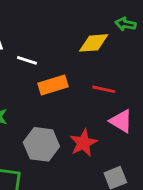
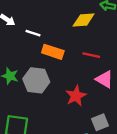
orange rectangle: (53, 85) -> (53, 52), turned 35
gray hexagon: (41, 144) -> (36, 80), moved

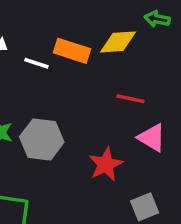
orange rectangle: (53, 52) -> (72, 51), moved

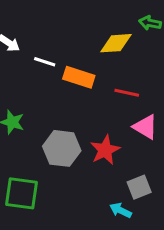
orange rectangle: (72, 51) -> (79, 77), moved
gray hexagon: (42, 139) -> (62, 148), moved

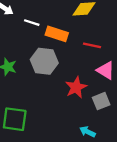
gray hexagon: (62, 148) -> (44, 61), moved
gray square: (139, 187) -> (101, 101), moved

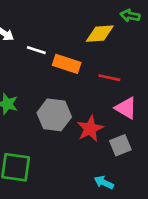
gray hexagon: (44, 61) -> (54, 115), moved

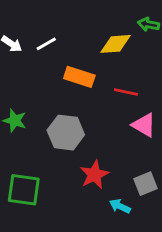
white line: (36, 50) -> (46, 44), moved, turned -48
red star: (90, 129) -> (94, 175), moved
gray square: (120, 145) -> (145, 184), moved

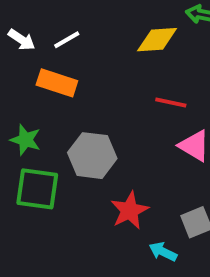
orange rectangle: (79, 77) -> (57, 83), moved
green square: (24, 190) -> (37, 189), moved

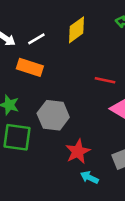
yellow diamond: (157, 40) -> (76, 30), moved, turned -32
cyan arrow: (163, 252) -> (89, 177), moved

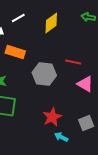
white line: (36, 39) -> (18, 18), moved
gray hexagon: (53, 115) -> (44, 74), moved

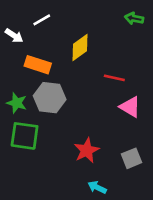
yellow diamond: (51, 23) -> (80, 48), moved
gray hexagon: (44, 74) -> (50, 98), moved
cyan arrow: (61, 137) -> (97, 187), moved

